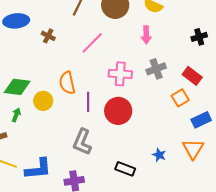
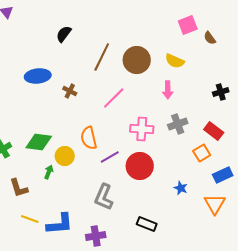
purple line: (88, 102) -> (110, 157), turned 60
green arrow: (16, 115) -> (49, 172), moved
blue star: (159, 155) -> (181, 188), moved

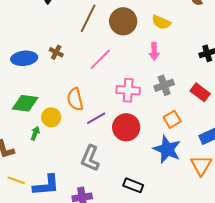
blue ellipse: (38, 76) -> (24, 58), moved
orange square: (202, 153) -> (172, 119), moved
blue star: (181, 188) -> (167, 149), size x2.0

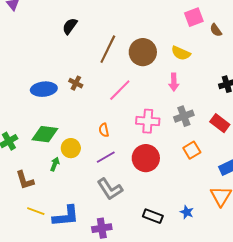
orange semicircle: (75, 99) -> (104, 130), moved, size x0.6
purple line: (96, 118) -> (106, 157), moved
blue star: (167, 149) -> (187, 212), moved, size x0.5
gray L-shape: (90, 158) -> (110, 189), turned -56

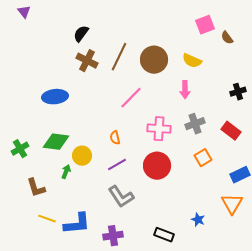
brown cross: (76, 83) -> (87, 61), moved, size x1.5
black rectangle: (153, 216) -> (164, 235), moved

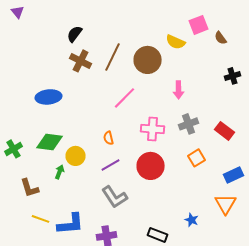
yellow semicircle: (192, 61) -> (176, 42), moved
black cross: (238, 92) -> (232, 76), moved

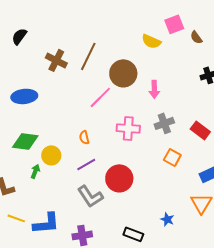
black semicircle: (74, 34) -> (19, 36), moved
brown circle: (148, 60) -> (123, 73), moved
orange square: (196, 158) -> (172, 157), turned -30
red circle: (150, 166) -> (119, 178), moved

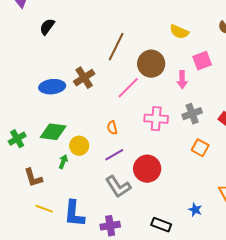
pink square: (174, 24) -> (202, 61), moved
brown cross: (56, 60) -> (84, 78), moved, turned 30
blue L-shape: (46, 223) -> (74, 214), turned 100

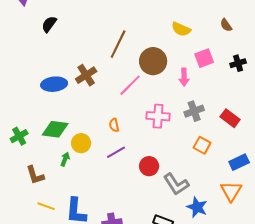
red circle: (147, 169) -> (149, 166), size x0.7
gray L-shape: (118, 187) -> (176, 184), moved
blue star: (195, 210) -> (197, 207), size x1.5

